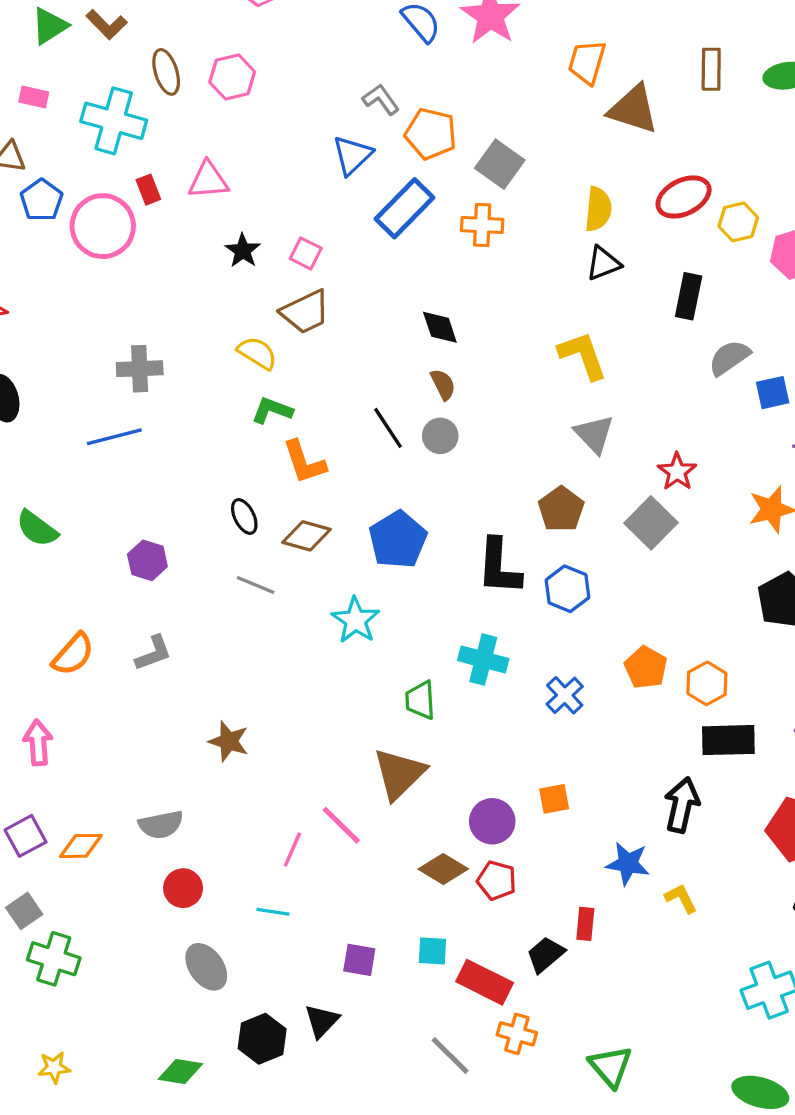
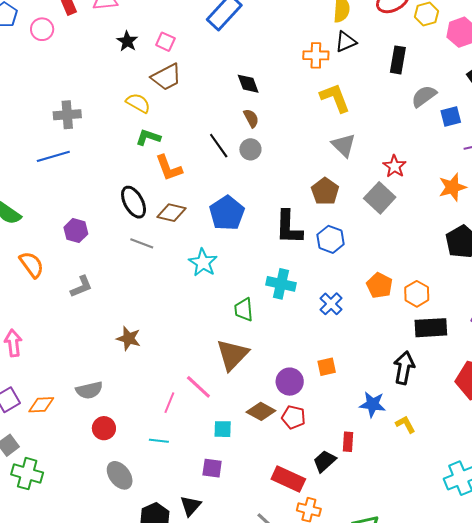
orange cross: (482, 225) -> (316, 55), moved
pink circle: (103, 226) -> (42, 29), size x0.6
black ellipse: (244, 516) -> (134, 202), size x1.5
orange semicircle: (73, 654) -> (32, 265), moved, turned -76
cyan square: (433, 951) -> (223, 429), moved

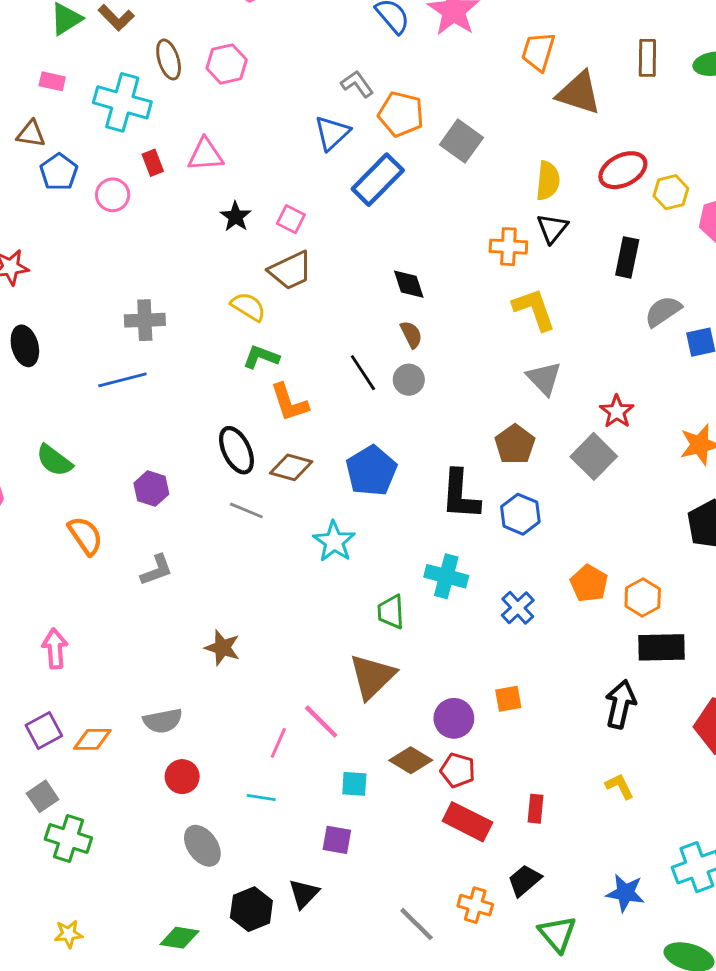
black triangle: (346, 42) -> (552, 228), turned -30
blue star: (373, 404) -> (625, 893), moved
black trapezoid: (325, 461) -> (524, 880), moved
red rectangle: (288, 479) -> (467, 822), moved

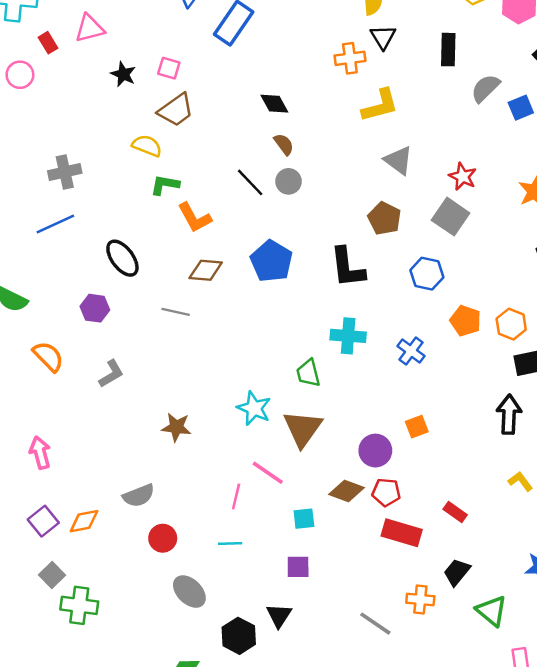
yellow L-shape: (534, 309) -> (380, 106), turned 105
black ellipse: (236, 450) -> (122, 258), moved
blue hexagon: (520, 514) -> (427, 274), moved
cyan star: (334, 541) -> (254, 408), moved
red rectangle: (535, 809) -> (455, 512), turned -50

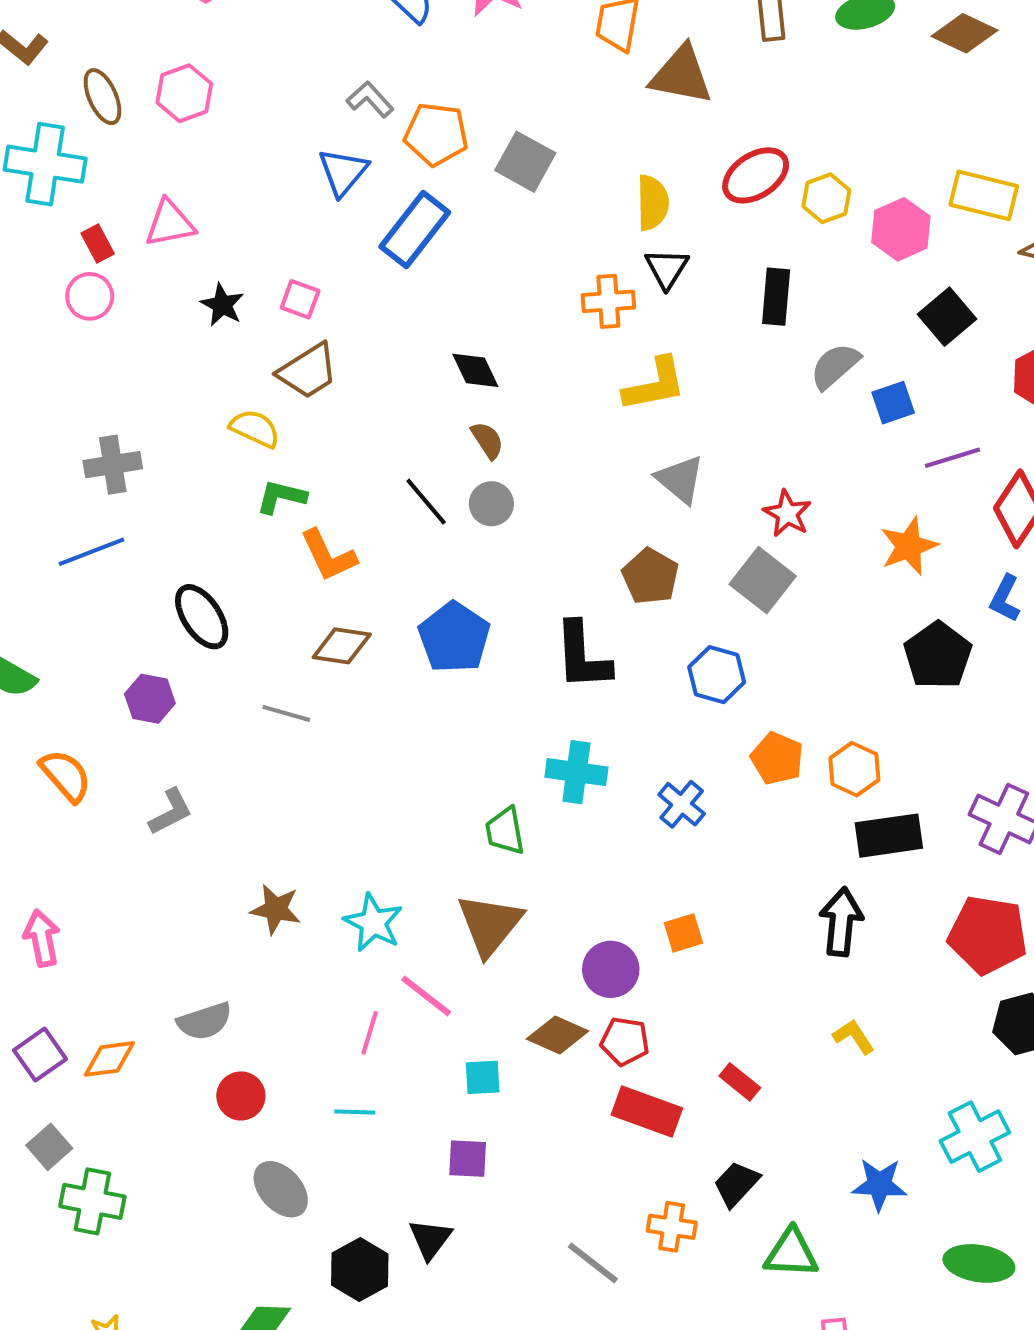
pink circle: (20, 75) -> (90, 296), moved
cyan star: (254, 408) -> (373, 923), moved
green triangle: (492, 611) -> (791, 1253), turned -40

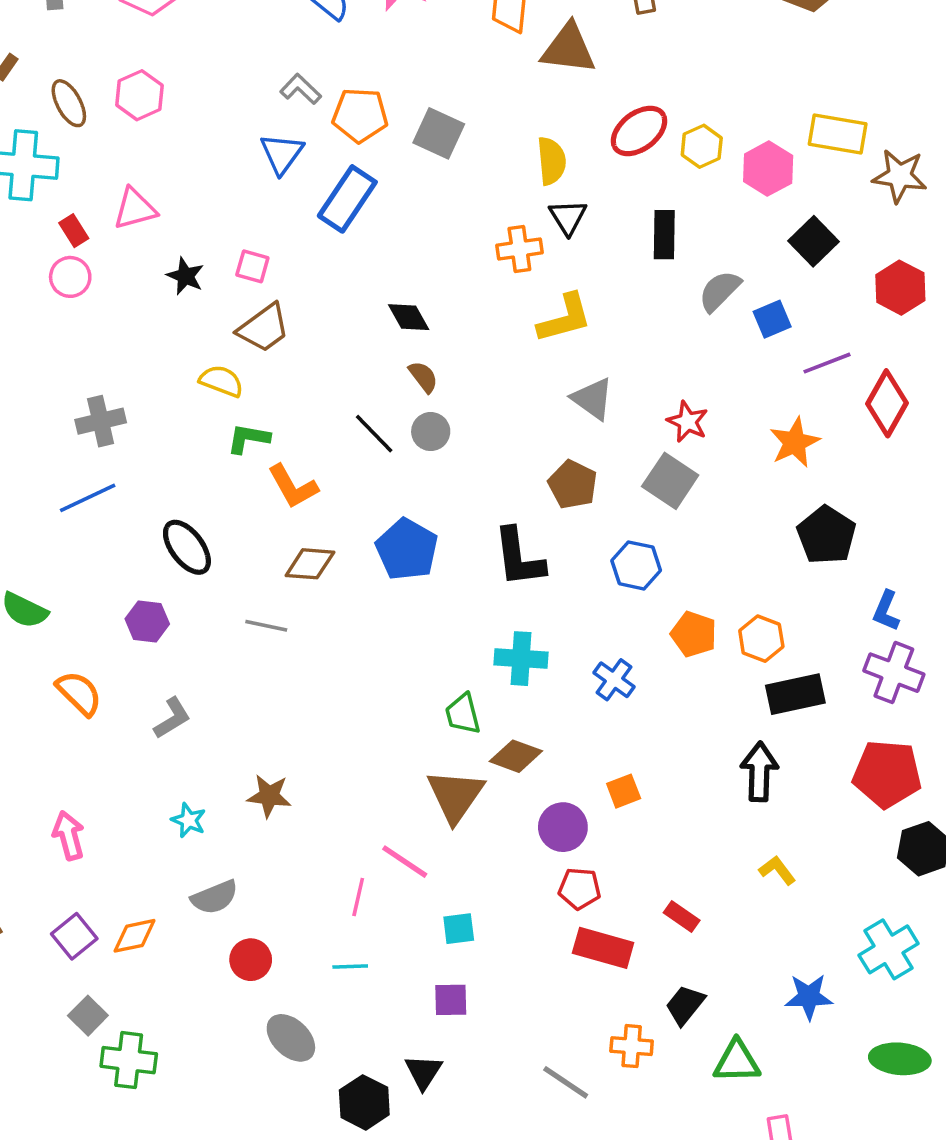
blue L-shape: (1005, 598) -> (886, 611), moved
cyan star: (373, 923) -> (189, 820), moved, size x0.7
brown diamond: (558, 1035) -> (516, 756), moved

